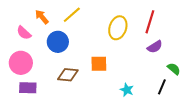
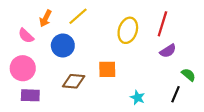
orange arrow: (42, 17) -> (45, 18), turned -112

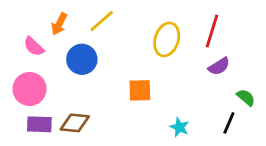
brown diamond: (74, 81) -> (75, 123), moved

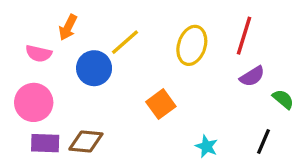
yellow line: (102, 21) -> (125, 42), moved
pink semicircle: (34, 47) -> (39, 54), turned -30
orange square: (140, 90) -> (161, 104), turned -35
green semicircle: (246, 97) -> (283, 99), moved

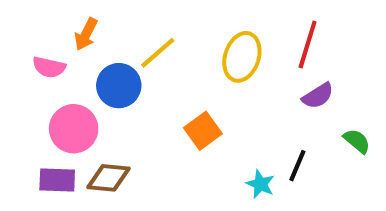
green semicircle: (283, 99) -> (357, 141), moved
pink circle: (34, 102) -> (74, 129), moved
black line: (264, 142) -> (297, 166), moved

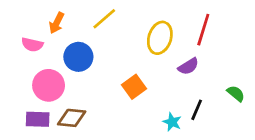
yellow line: (158, 53) -> (104, 19), moved
purple semicircle: (318, 96) -> (188, 66), moved

